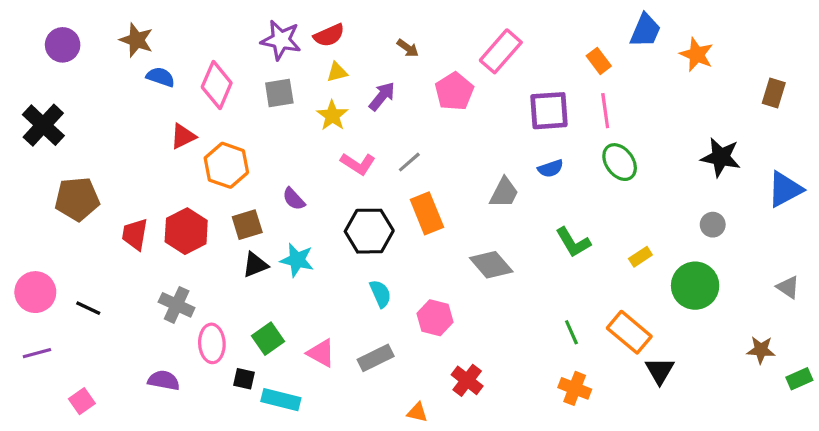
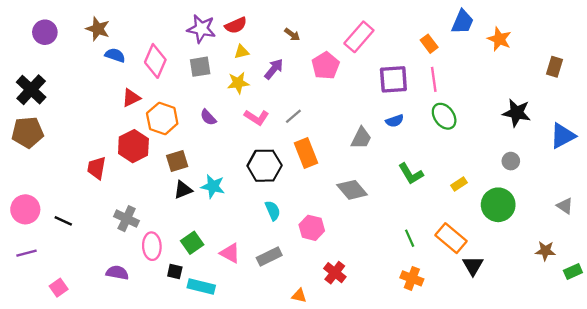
yellow star: (332, 115) -> (238, 83), turned 30
brown pentagon: (77, 199) -> (28, 132), moved
purple semicircle: (294, 199) -> (208, 117), moved
red hexagon: (186, 231) -> (133, 146), moved

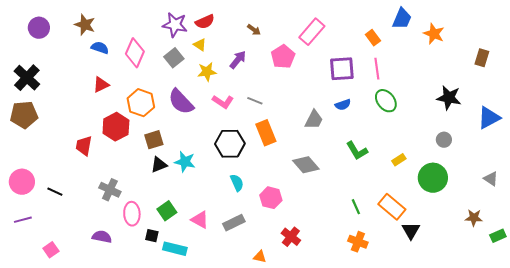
yellow triangle: (242, 52) -> (200, 45), moved, turned 48
gray square: (200, 67) -> (174, 58), turned -30
red triangle: (131, 98) -> (101, 85), moved
gray line: (293, 116) -> (255, 101), turned 63
purple semicircle: (208, 117) -> (181, 102), size x1.8

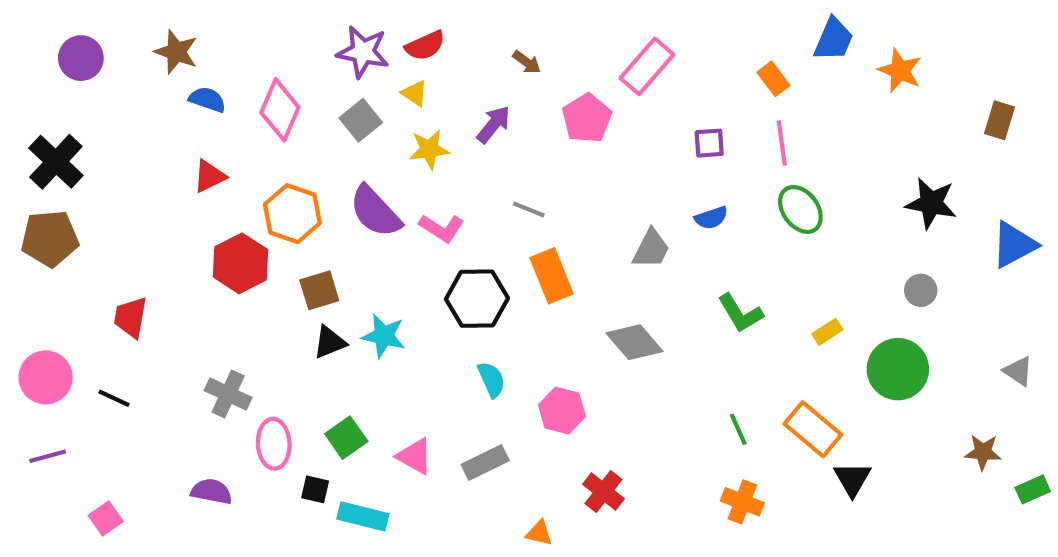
purple square: (342, 69) -> (709, 143), size x0.6
pink L-shape: (223, 102) -> (442, 228), moved
red trapezoid: (84, 146) -> (131, 317), moved

